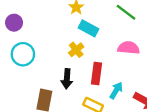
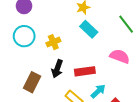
yellow cross: (76, 50) -> (53, 42), moved
red rectangle: (96, 73) -> (85, 71), turned 60

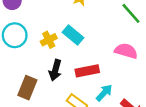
cyan rectangle: (89, 29) -> (73, 35), moved

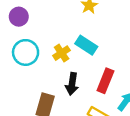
red rectangle: (87, 71) -> (105, 81), turned -50

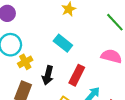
yellow cross: (62, 53) -> (25, 62), moved

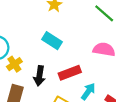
red rectangle: (77, 75) -> (70, 73), turned 48

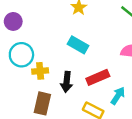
yellow cross: (14, 64) -> (40, 71), turned 32

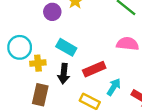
purple circle: (13, 21) -> (52, 12), moved
cyan rectangle: (78, 45) -> (66, 47), moved

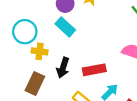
cyan rectangle: (66, 47) -> (65, 27), moved

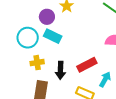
cyan circle: (25, 32) -> (28, 38), moved

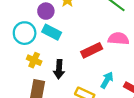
yellow cross: (37, 63) -> (34, 60), turned 32
red rectangle: (87, 65) -> (92, 50), moved

